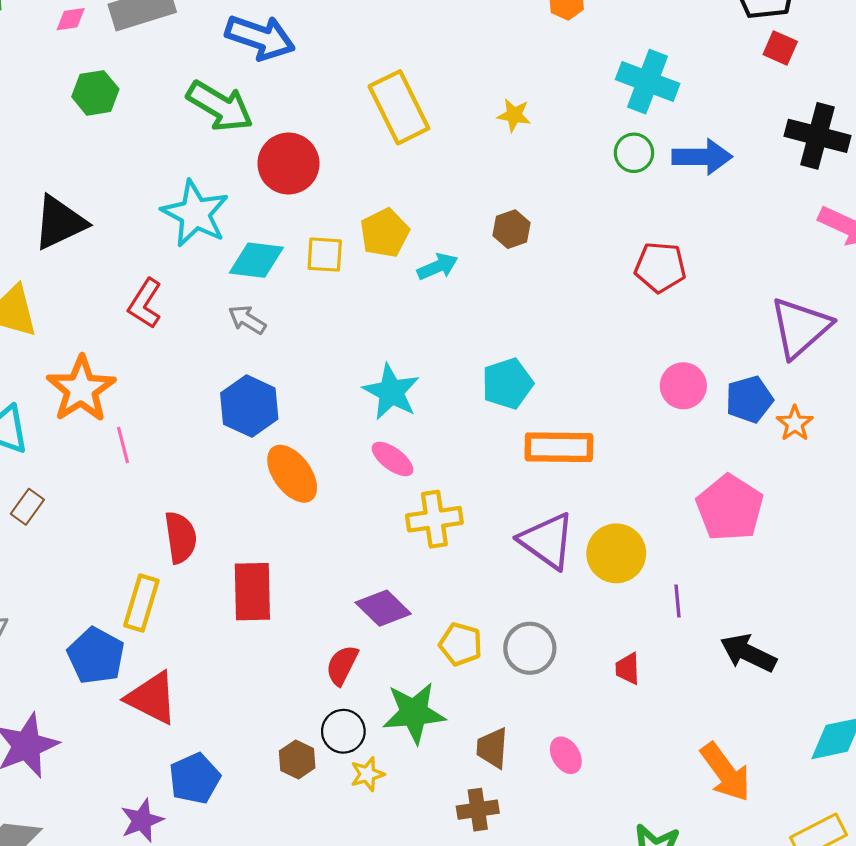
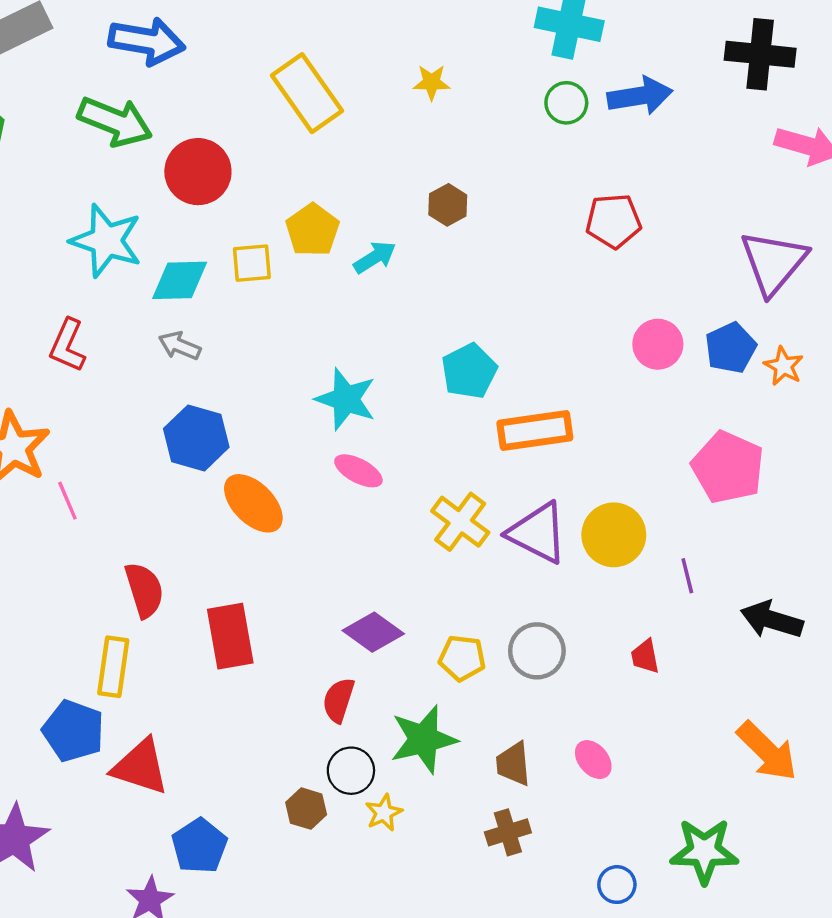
yellow cross: (434, 519) -> (460, 522), moved, turned -36

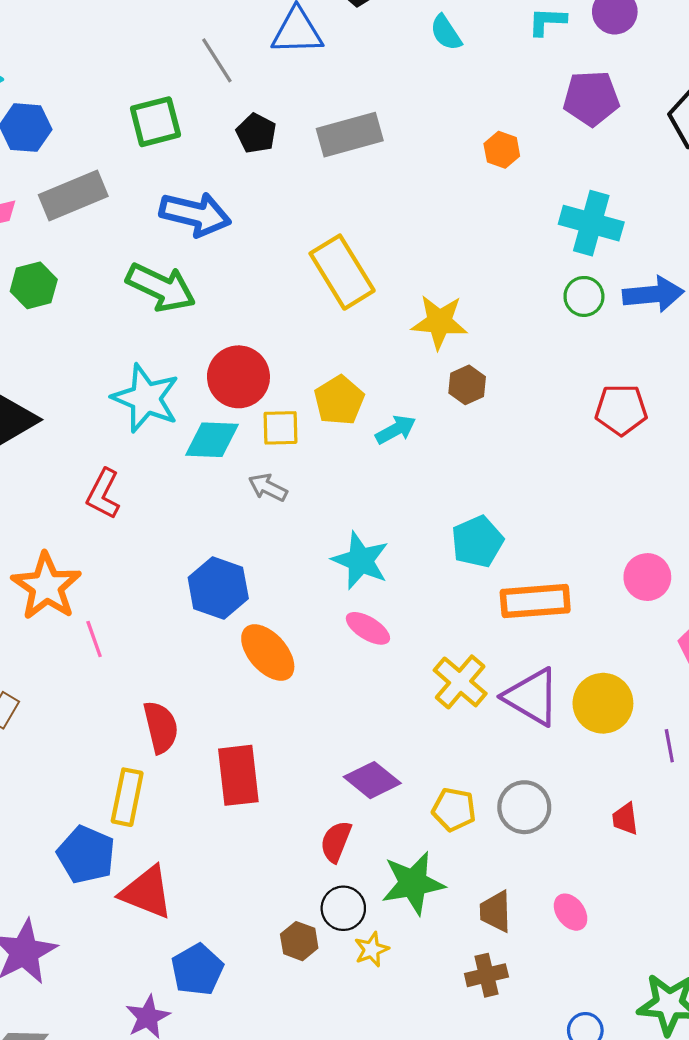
yellow star: (432, 82) -> (439, 322), moved, size x1.6
red circle: (198, 172) -> (238, 377), moved
pink circle: (658, 344) -> (647, 577), moved
gray arrow: (180, 346) -> (268, 487), moved

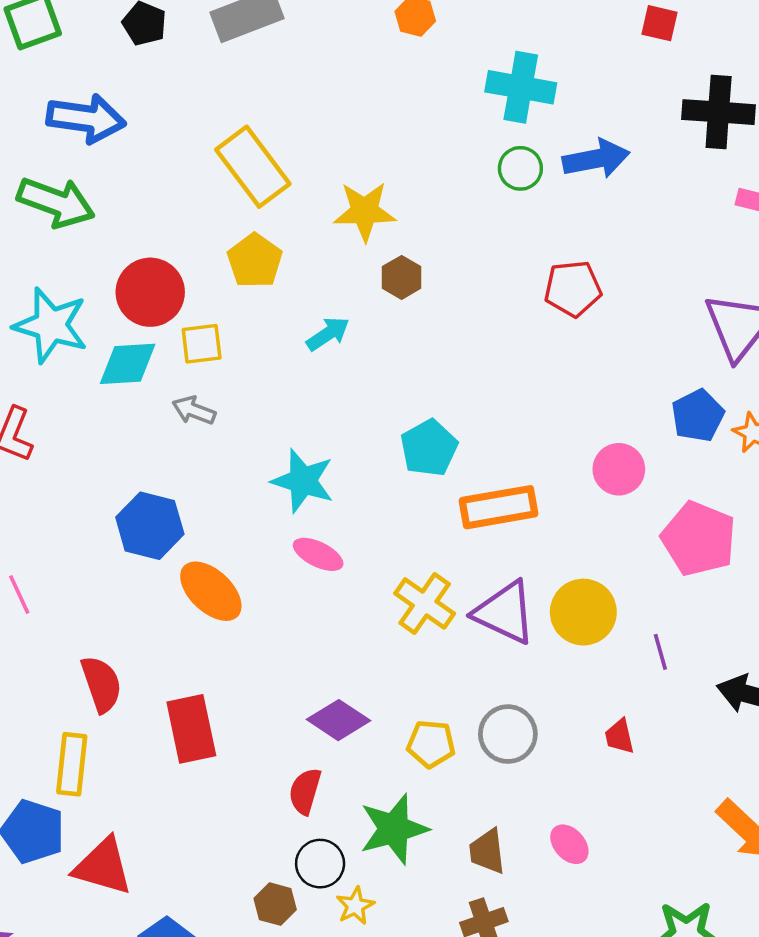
yellow pentagon: (339, 400) -> (255, 261), moved

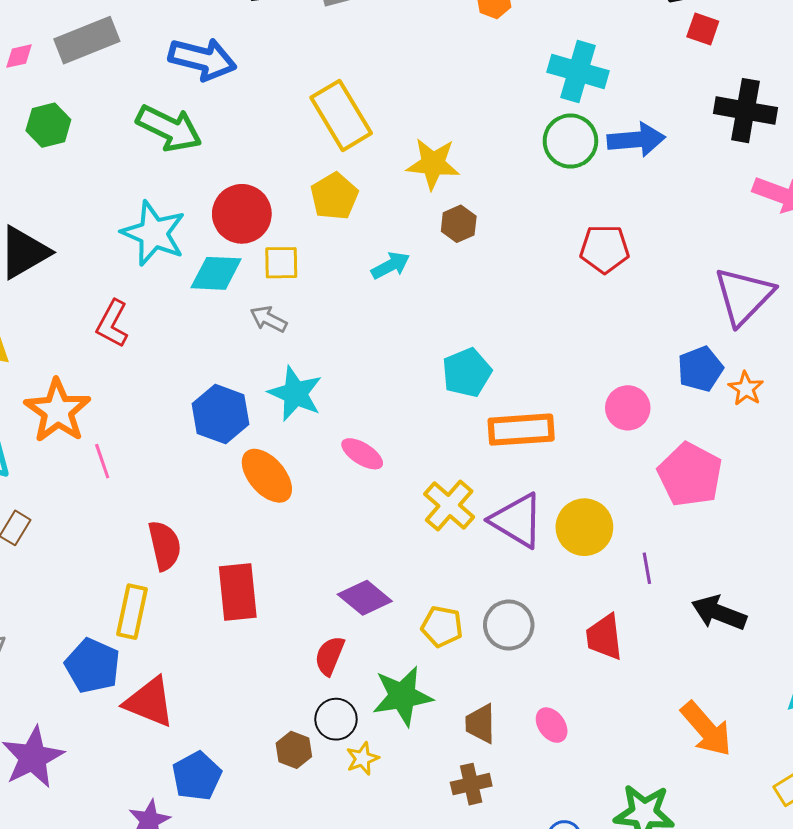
green circle: (520, 168) -> (570, 141), size x1.4
cyan star: (303, 481) -> (295, 393), moved
red trapezoid: (620, 736) -> (604, 637), size x1.5

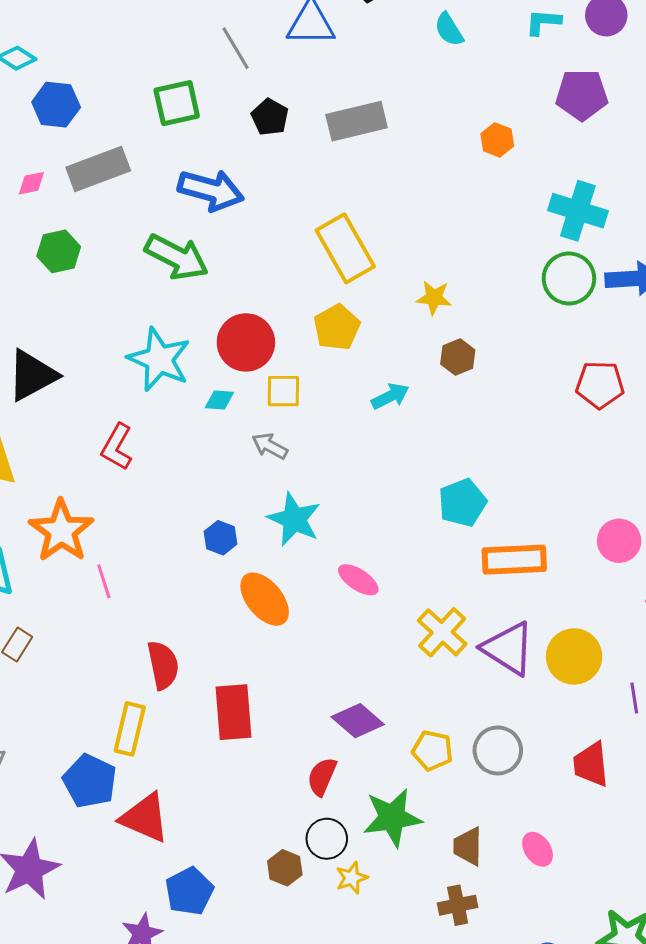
yellow star: (433, 164) -> (434, 298), size x0.7
cyan diamond: (216, 273) -> (219, 400), size x0.6
blue hexagon: (220, 414) -> (221, 538), size x0.6

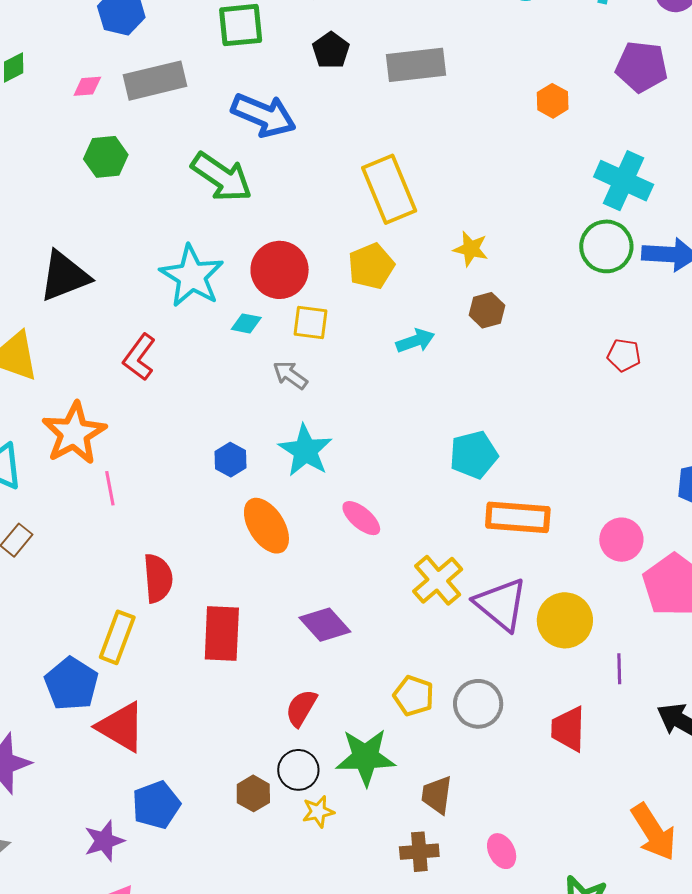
red pentagon: (600, 385) -> (624, 355), size x0.7
pink circle: (619, 541) -> (621, 540), moved
purple diamond: (358, 721) -> (325, 625), moved
pink ellipse: (538, 849) -> (502, 851), moved

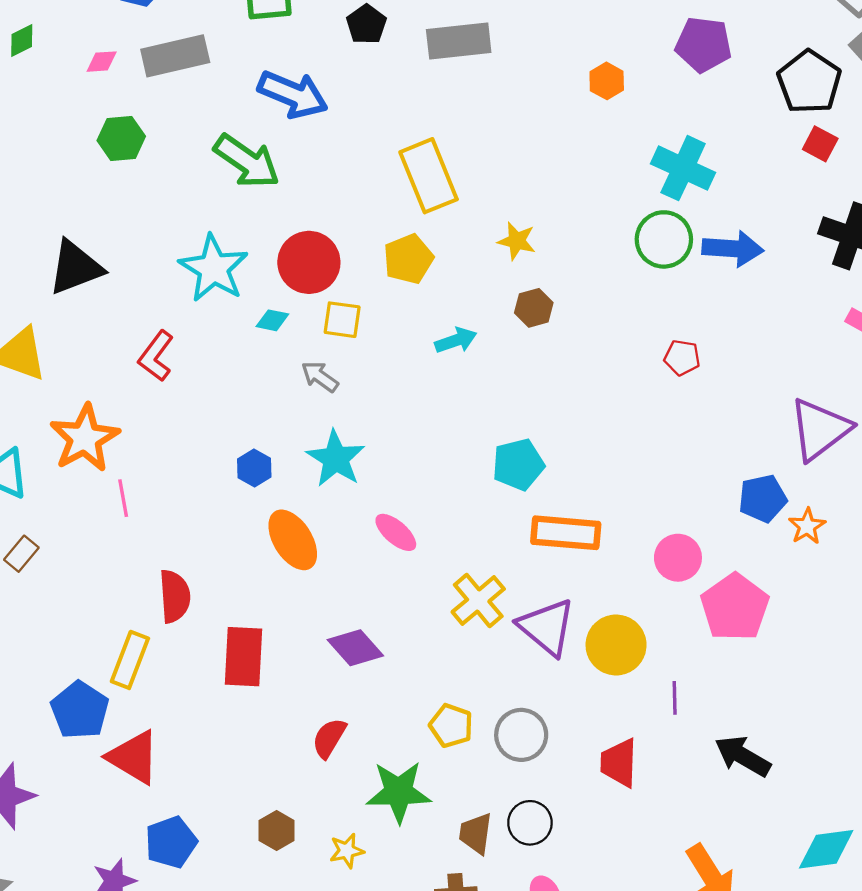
black circle: (298, 770) -> (530, 823), moved

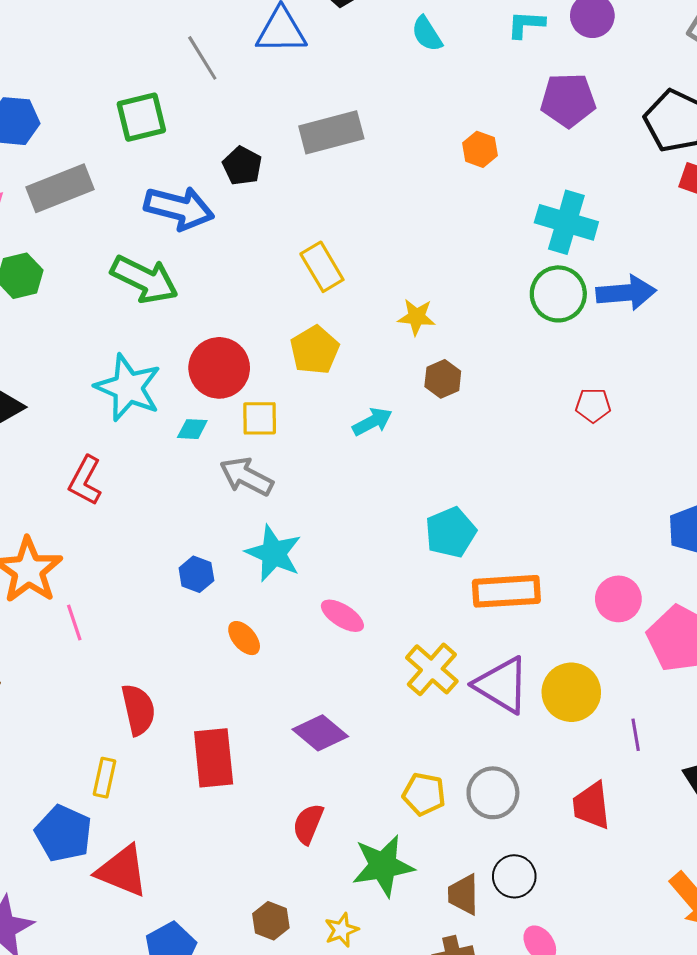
black pentagon: (366, 24) -> (242, 166), moved
yellow rectangle: (429, 176) -> (322, 267), size x0.7
gray arrow: (320, 377) -> (246, 477), size x1.4
orange ellipse: (293, 540) -> (244, 638), size x0.6
yellow rectangle: (130, 660) -> (104, 778), size x0.7

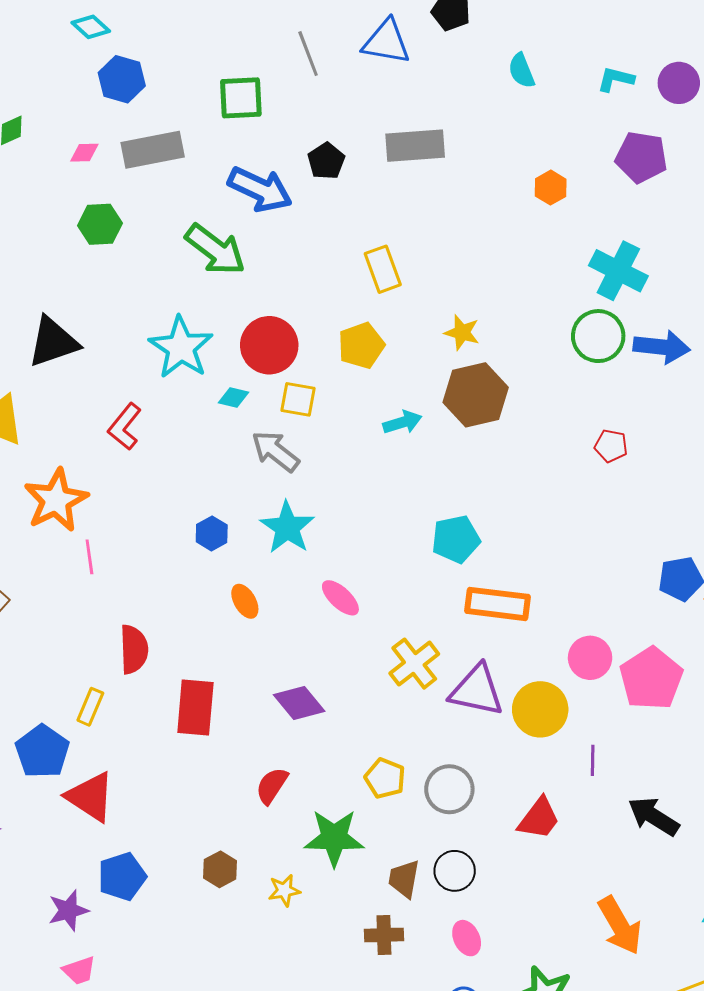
brown hexagon: (443, 379) -> (476, 395), size x1.8
pink circle: (618, 599) -> (590, 658), moved
purple triangle: (502, 685) -> (477, 690), turned -30
red trapezoid: (591, 806) -> (539, 818), turned -147

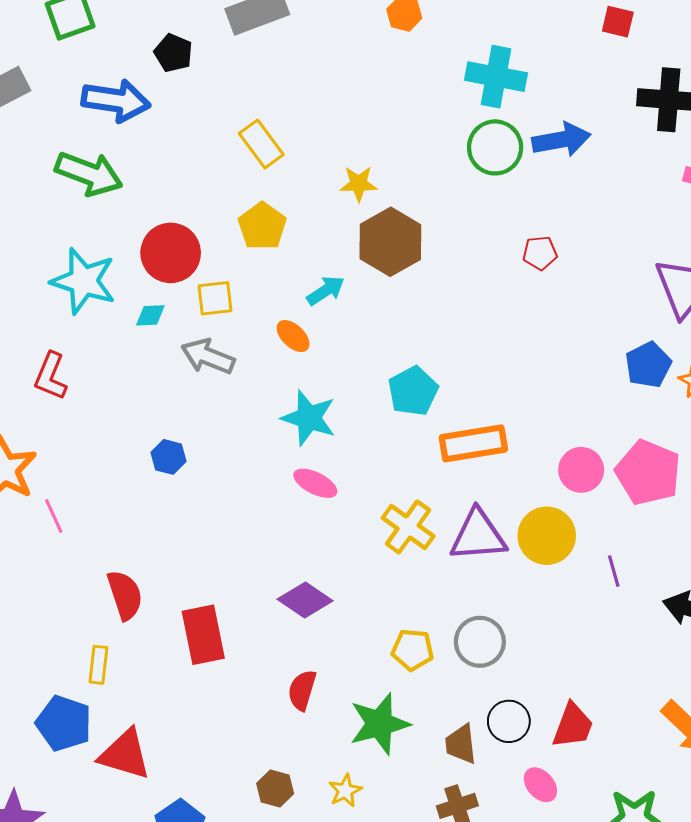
cyan star: (287, 528) -> (309, 418), moved
orange ellipse: (245, 601) -> (293, 336), moved
red trapezoid: (539, 818) -> (573, 726), moved

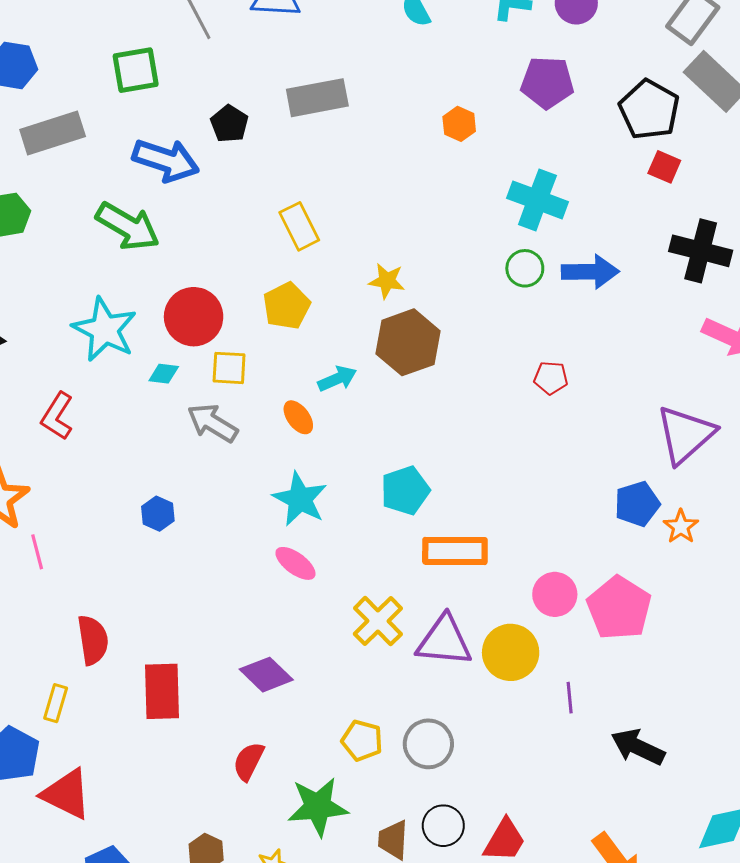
green circle: (495, 147) -> (525, 268), size x0.7

